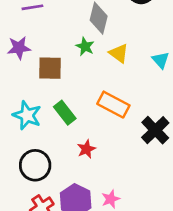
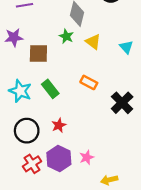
orange rectangle: (113, 105) -> (89, 82), size x0.7
red star: (86, 149) -> (59, 125), moved

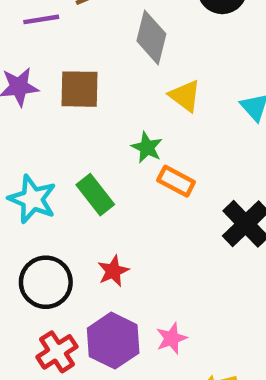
green star: (66, 36) -> (147, 147), moved
brown square: (38, 53) -> (79, 89), moved

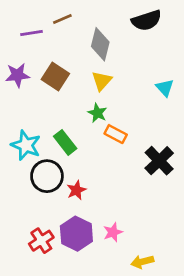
brown square: (79, 89) -> (55, 77), turned 32
yellow triangle: (185, 96) -> (102, 81), moved, turned 35
black circle: (46, 282) -> (47, 176), moved

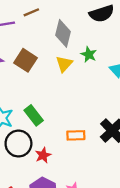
green star: (97, 113) -> (89, 54), moved
orange rectangle: (116, 134) -> (76, 135), moved, turned -30

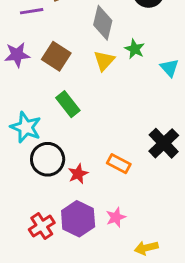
green rectangle: (34, 115) -> (68, 104), moved
orange rectangle: (76, 135) -> (119, 164), moved, turned 30

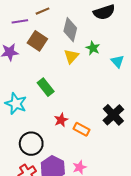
brown square: (56, 56) -> (37, 41), moved
black circle: (48, 159) -> (31, 144), moved
red star: (78, 174) -> (61, 120), moved

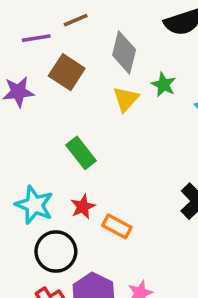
cyan star: (16, 104) -> (34, 205), moved
red star: (61, 120) -> (83, 207), moved
orange rectangle: (82, 129) -> (117, 226), moved

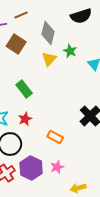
orange rectangle: (117, 226) -> (55, 137), moved

